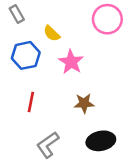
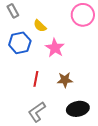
red line: (31, 102) -> (36, 79), moved

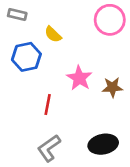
gray rectangle: (13, 11) -> (17, 15), turned -48
pink star: (55, 48) -> (79, 78), moved
brown star: (65, 80) -> (112, 87), moved

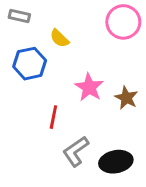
brown star: (112, 87) -> (126, 98), turned 30
gray L-shape: (49, 148) -> (76, 151), moved

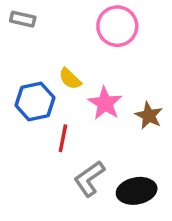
pink circle: (123, 22) -> (117, 26), moved
yellow semicircle: (59, 38) -> (70, 79), moved
blue hexagon: (30, 64) -> (35, 101), moved

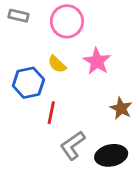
pink circle: (117, 26) -> (67, 21), moved
pink star: (105, 103) -> (97, 61), moved
brown star: (149, 116) -> (121, 108), moved

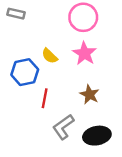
pink circle: (67, 21) -> (83, 17), moved
brown star: (121, 108) -> (89, 95), moved

